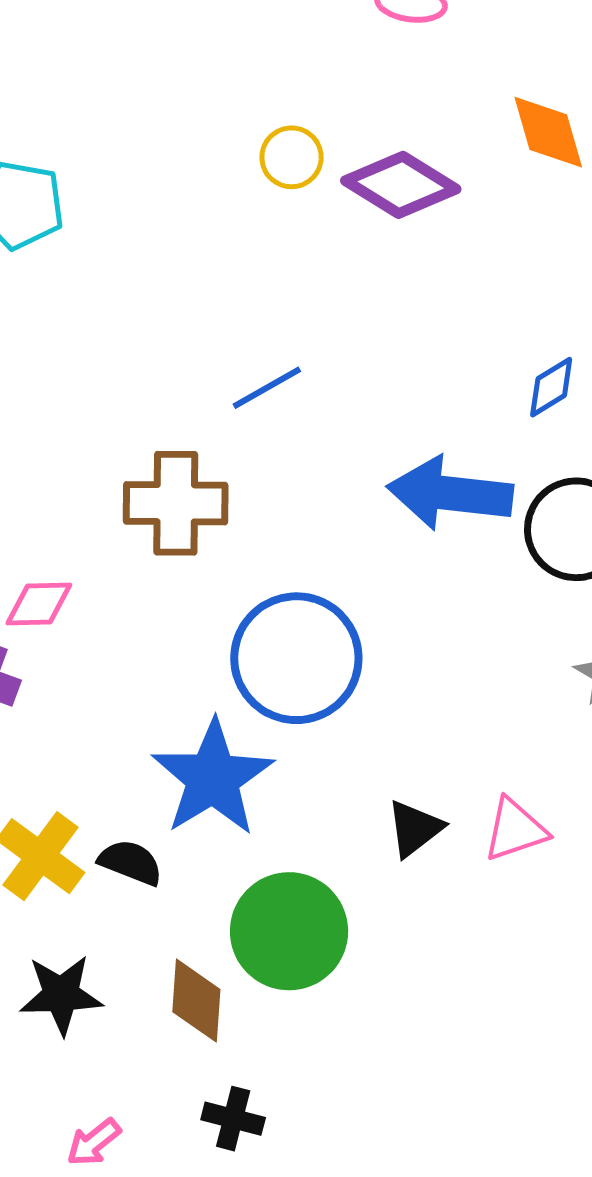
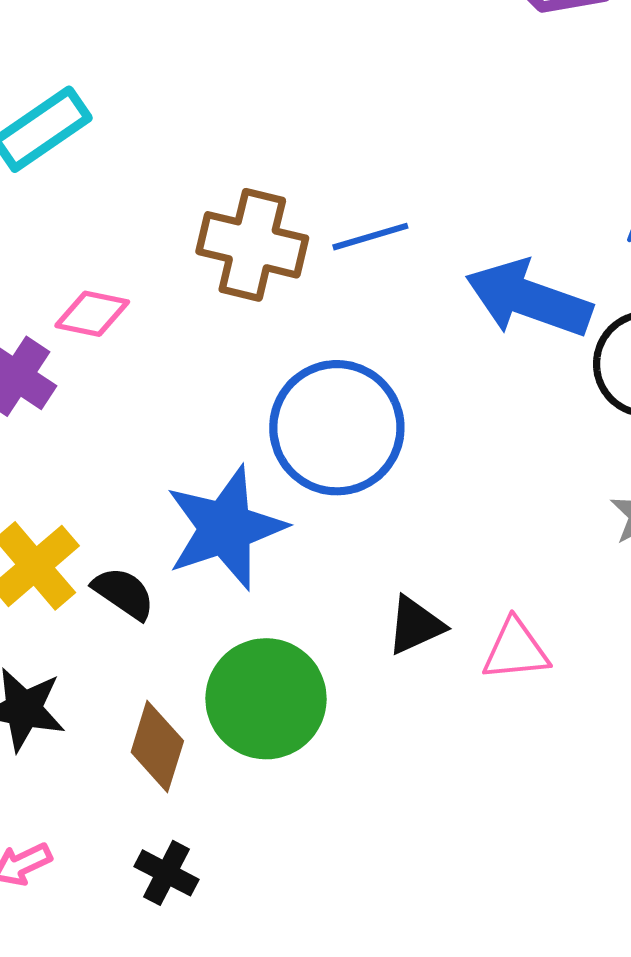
blue line: (267, 388) -> (370, 237), moved

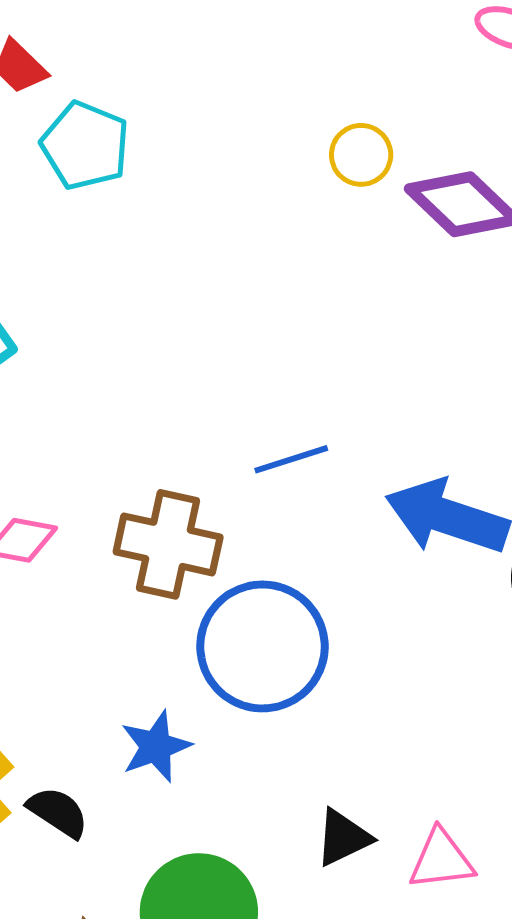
brown cross: (252, 245) -> (168, 544), moved
blue star: (225, 528) -> (156, 746), size x0.6

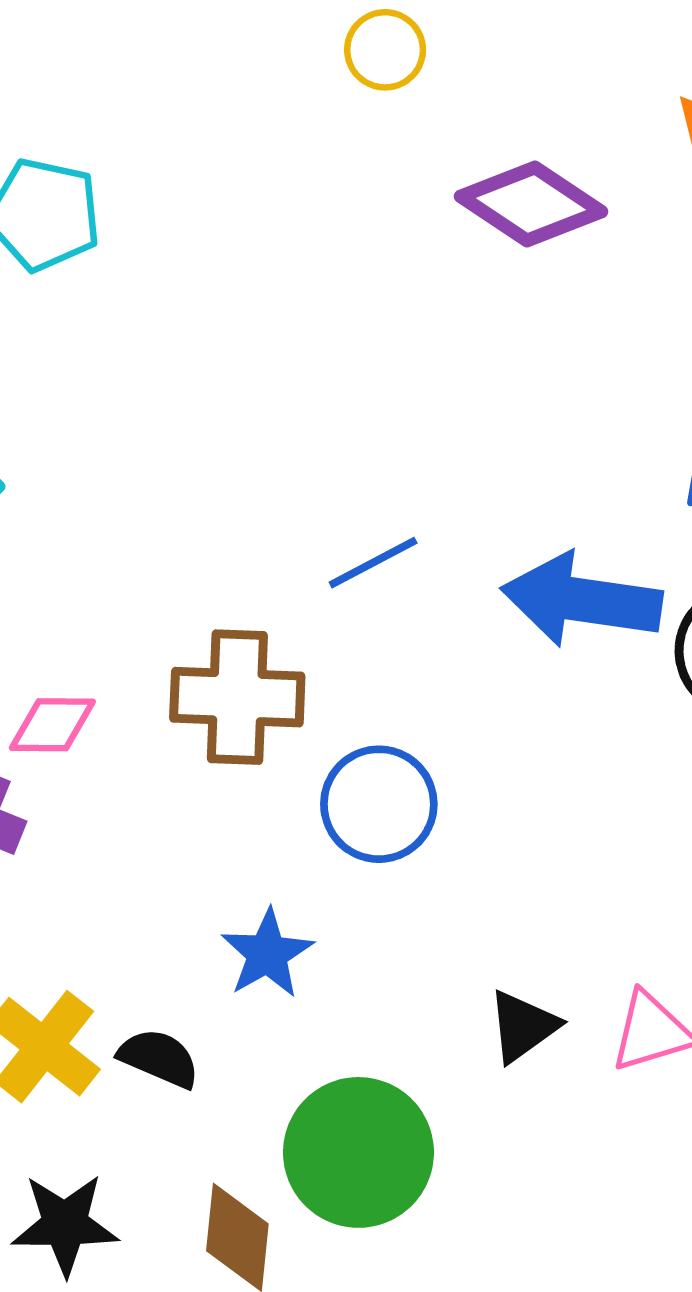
yellow circle: (361, 155) -> (385, 50), moved
blue circle: (262, 646) -> (379, 804), size x0.7

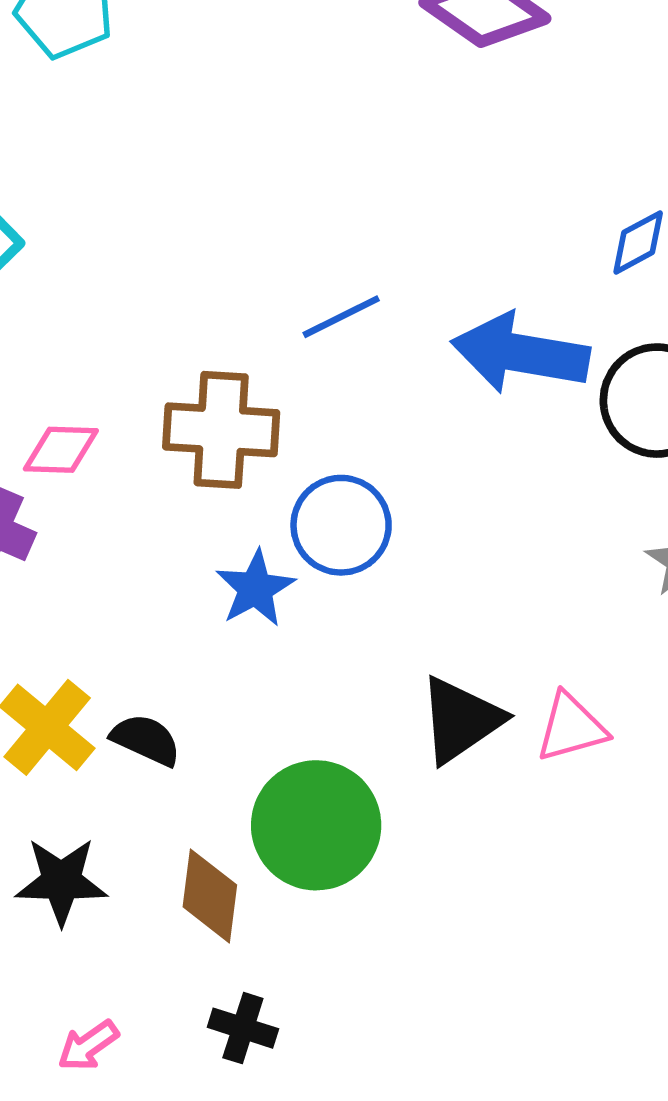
blue star: (267, 954) -> (255, 588), moved
black triangle: (523, 1026) -> (461, 720), size x1.4

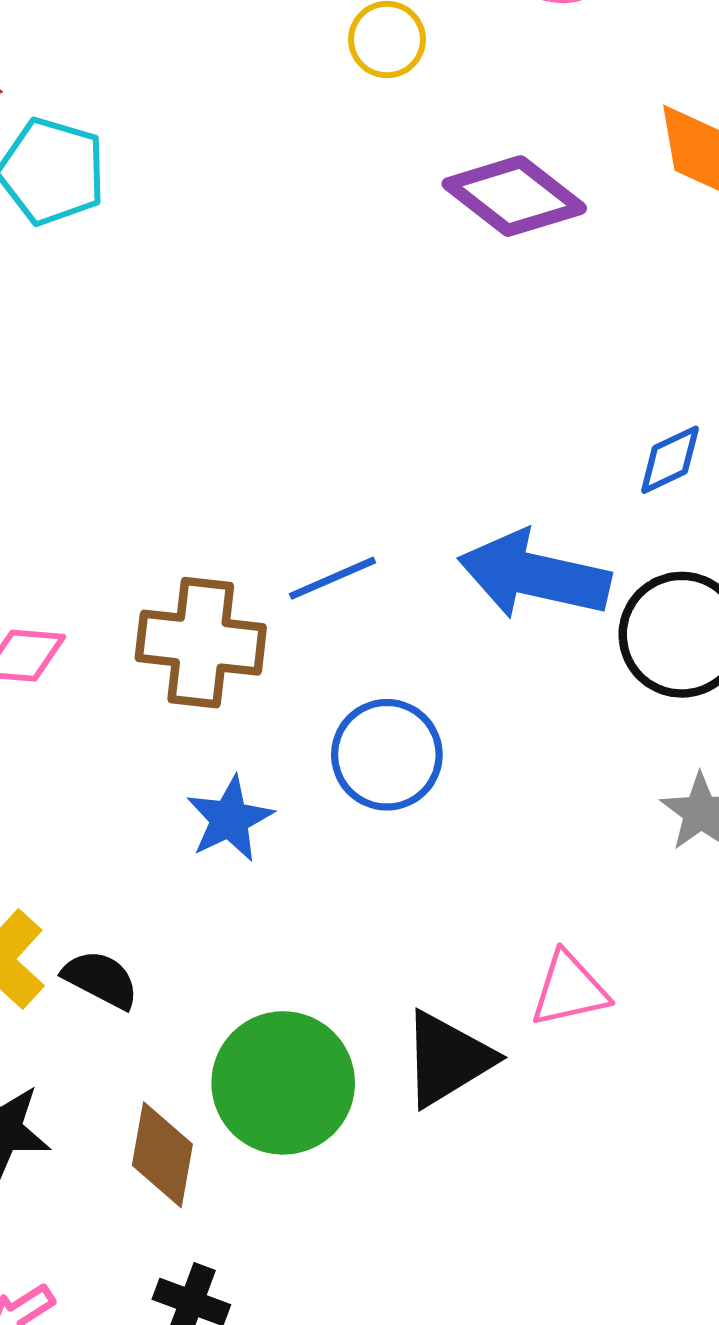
blue line: (341, 317) -> (333, 578), moved
blue circle: (341, 525) -> (387, 755), moved
black triangle: (461, 720) -> (447, 1059), moved

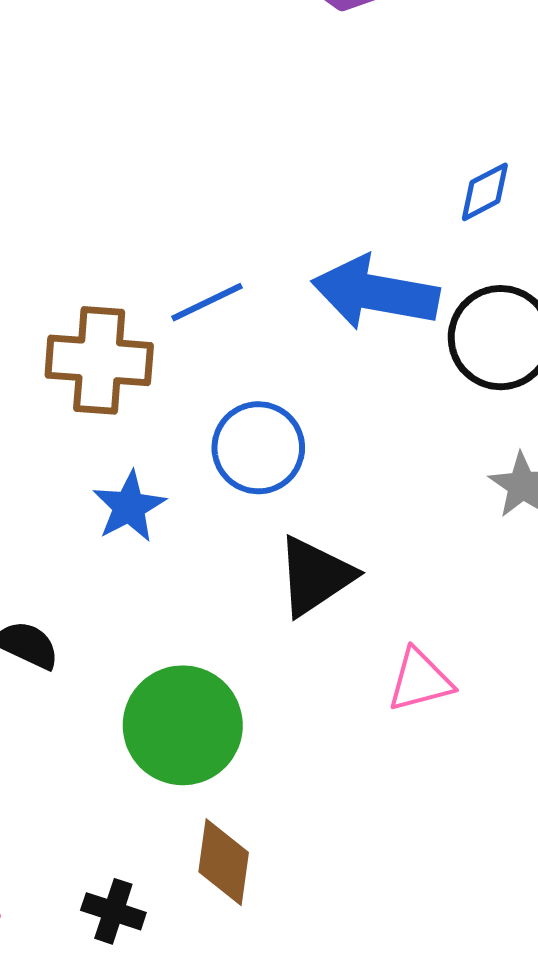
pink triangle: (569, 989) -> (420, 680), moved
black triangle: (447, 1059) -> (315, 576), moved
brown diamond: (162, 1155) -> (224, 862), moved

